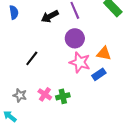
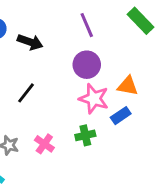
black arrow: (50, 16) -> (30, 42), moved, turned -132
green cross: (63, 96) -> (85, 135), moved

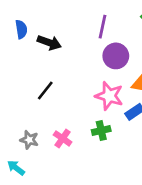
purple line: (87, 25) -> (102, 27), turned 35
purple circle: (87, 65) -> (116, 56), moved

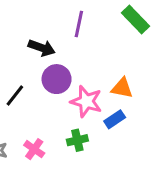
black arrow: (49, 43) -> (42, 48), moved
purple circle: (116, 56) -> (57, 79), moved

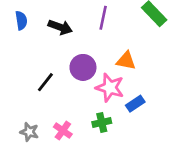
black arrow: (42, 48) -> (60, 27), moved
orange triangle: (122, 88) -> (126, 61), moved

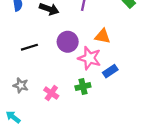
black line: (45, 82) -> (29, 47), moved, turned 35
gray star: (29, 132) -> (21, 85), moved

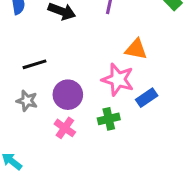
purple circle: (68, 42) -> (68, 95), moved
gray star: (21, 85) -> (27, 101), moved

